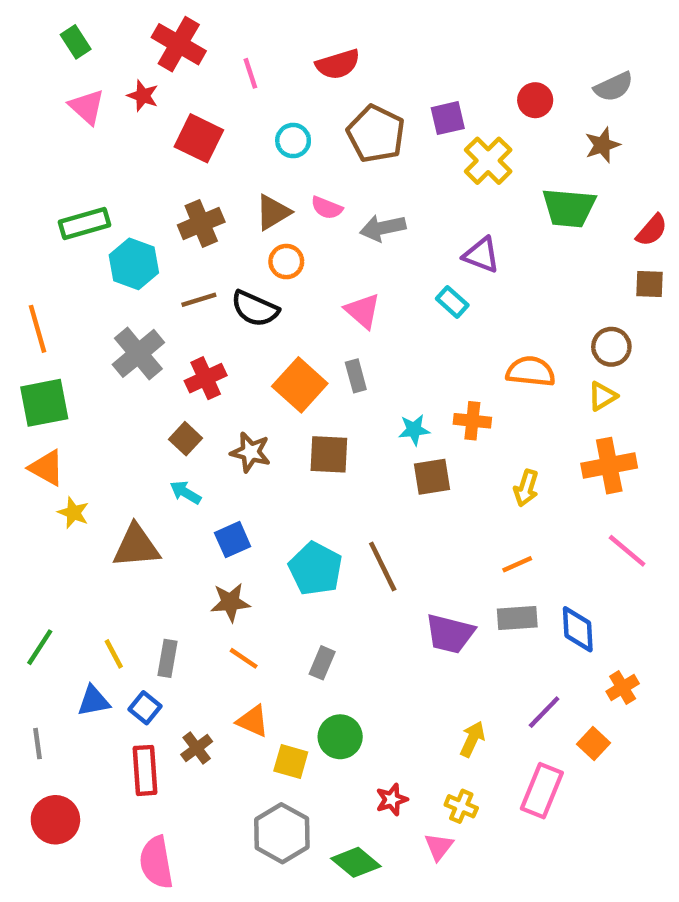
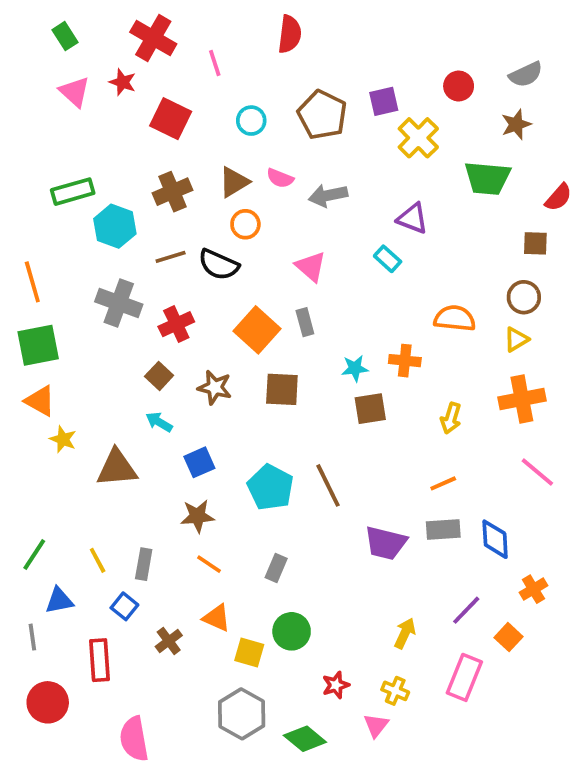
red semicircle: (338, 64) -> (290, 34), moved, turned -66
brown square: (649, 284) -> (535, 243), moved
gray cross: (138, 353) -> (119, 303), turned -30
blue triangle: (94, 701) -> (59, 601), moved
red rectangle: (145, 770) -> (100, 660), moved

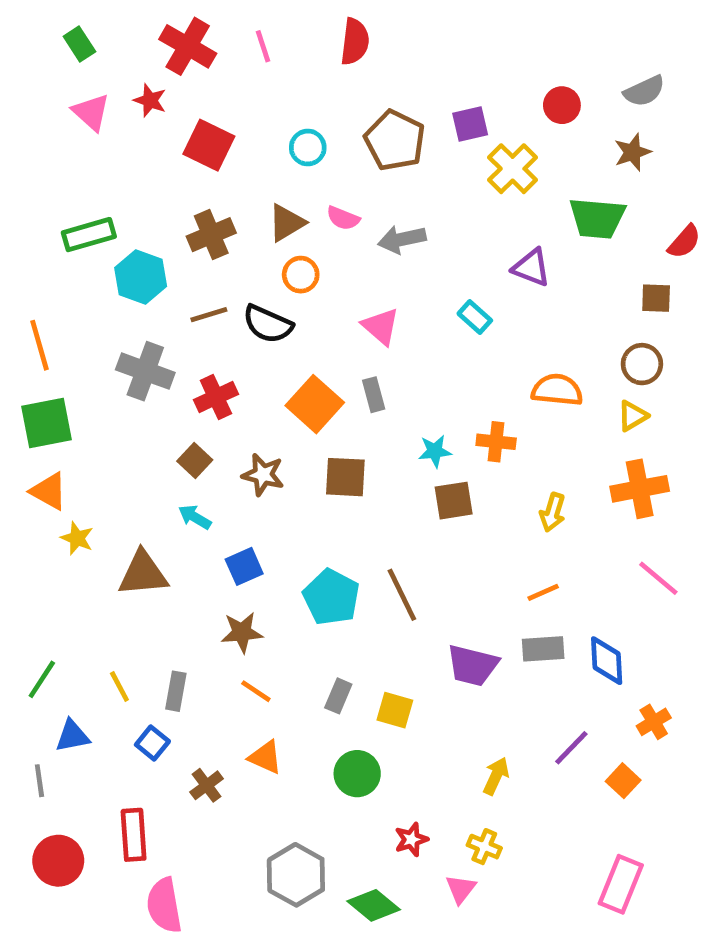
pink line: (215, 63) -> (263, 46), moved
purple triangle: (413, 218) -> (531, 268), moved
yellow square: (249, 652) -> (395, 710), moved
red rectangle: (100, 660) -> (134, 835), moved
pink rectangle: (464, 677) -> (621, 884), moved

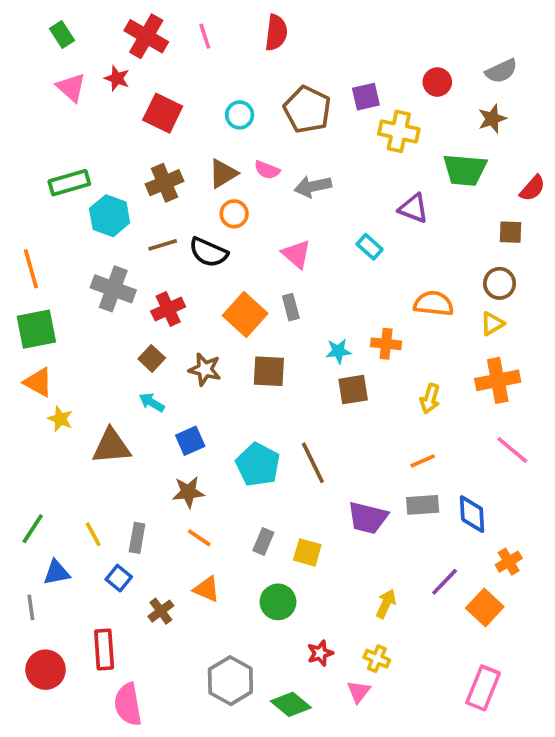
yellow cross: (513, 169) -> (399, 131), turned -33
orange square: (623, 781) -> (485, 607), size x1.4

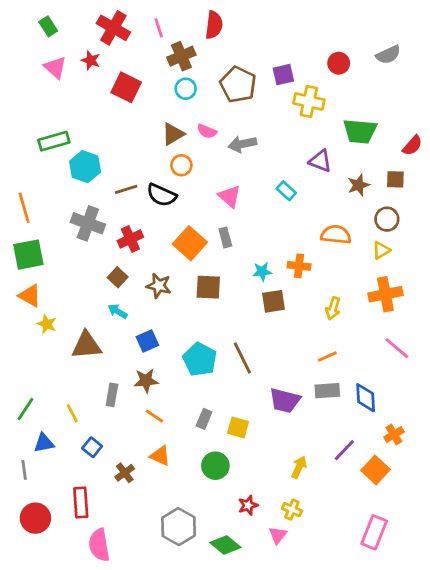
brown star: (492, 119) -> (359, 185), moved
brown cross: (165, 183) -> (181, 56), moved
gray rectangle: (137, 538) -> (112, 395), moved

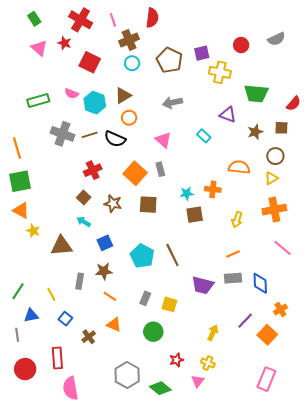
pink semicircle: (207, 131) -> (72, 93), moved
cyan hexagon: (85, 167) -> (95, 103), moved
gray cross: (88, 223) -> (62, 134), moved

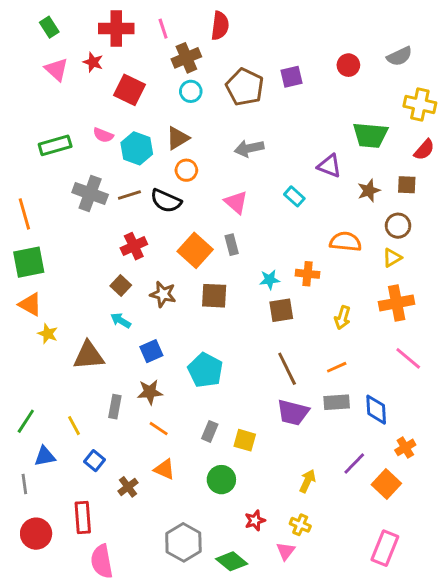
red cross: (81, 20) -> (116, 29), turned -30
yellow cross: (220, 72) -> (420, 104), moved
brown line: (172, 255) -> (287, 369), moved

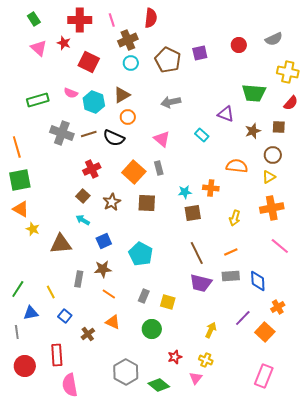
brown star: (163, 294) -> (112, 202), turned 30

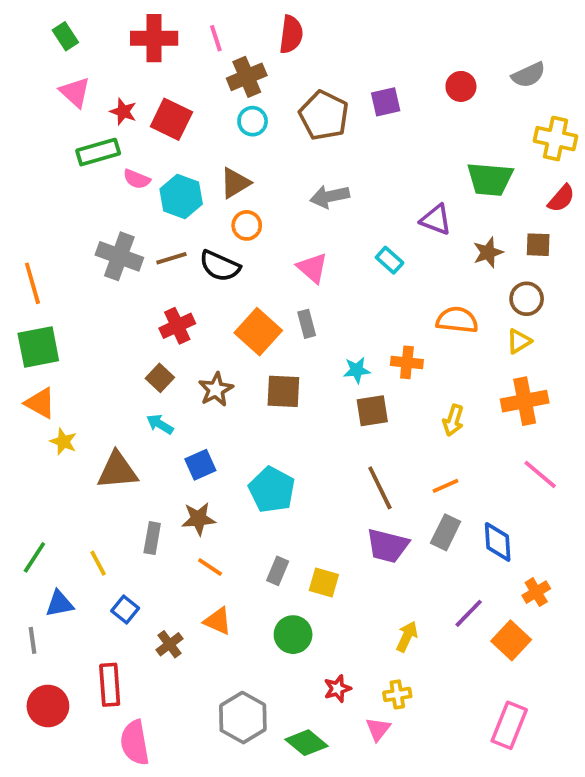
red star: (64, 43) -> (123, 112), moved
green rectangle: (38, 100) -> (98, 152), moved
gray rectangle: (231, 276) -> (446, 532), turned -60
yellow cross: (206, 360) -> (397, 694), turned -32

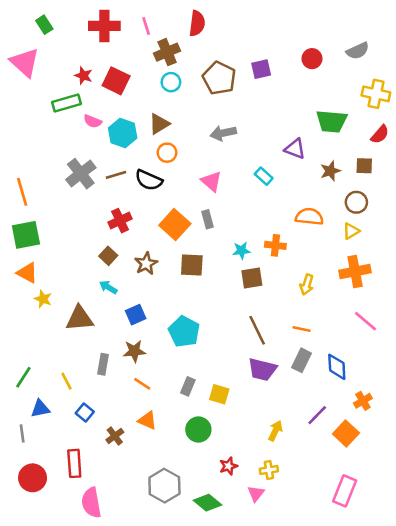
pink triangle: (75, 92) -> (25, 63), moved, size x1.4
gray cross: (119, 256) -> (81, 174), turned 32
orange line: (446, 486) -> (302, 329), turned 36

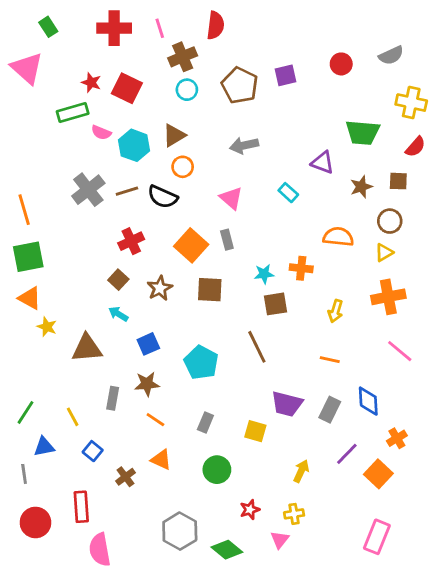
brown line: (257, 330) -> (257, 347), moved
gray rectangle: (302, 360) -> (330, 410), moved
yellow square: (219, 394) -> (255, 431), moved

